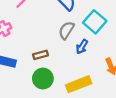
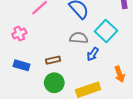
gray semicircle: (66, 30) -> (79, 38), turned 60

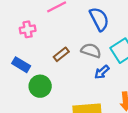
brown rectangle: (53, 60) -> (61, 54), moved, turned -40
green circle: (54, 83) -> (40, 86), moved

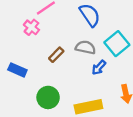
pink cross: (28, 29) -> (31, 27), moved, turned -35
green circle: (40, 86) -> (48, 97), moved

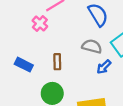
brown rectangle: (56, 55) -> (57, 62), moved, turned -49

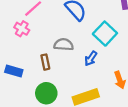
gray semicircle: (92, 46) -> (64, 45), moved

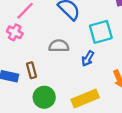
cyan square: (105, 34) -> (101, 32), turned 35
brown rectangle: (45, 62) -> (31, 70), moved

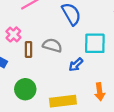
pink cross: (15, 32) -> (13, 34), moved
brown rectangle: (31, 70) -> (28, 49), moved

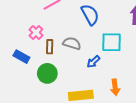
green circle: (25, 89) -> (47, 73), moved

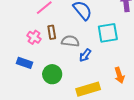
brown rectangle: (50, 47) -> (52, 32), moved
blue arrow: (93, 62) -> (85, 55), moved

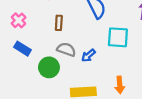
pink cross: (34, 37) -> (19, 20), moved
gray semicircle: (70, 41) -> (66, 49), moved

